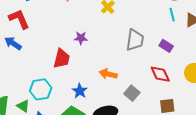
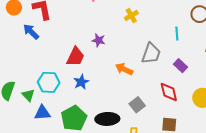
cyan line: (172, 15) -> (177, 34), moved
orange arrow: (108, 74) -> (124, 69), moved
blue star: (80, 91) -> (81, 82), moved

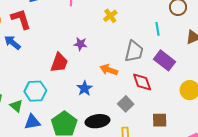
purple rectangle: (180, 66) -> (165, 60), size x1.5
blue star: (81, 82) -> (85, 88), moved
red diamond: (169, 92) -> (142, 82), moved

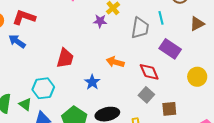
red L-shape: (21, 19) -> (24, 17), turned -50
purple star: (80, 44) -> (100, 21), moved
gray trapezoid: (134, 51) -> (140, 28), moved
gray square: (126, 104) -> (146, 95), moved

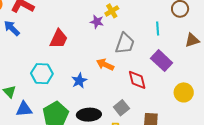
gray trapezoid: (140, 28) -> (125, 43), moved
red trapezoid: (65, 58) -> (59, 39), moved
cyan hexagon: (43, 88) -> (42, 74), moved
gray square: (146, 95) -> (121, 108), moved

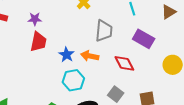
purple star: (97, 22) -> (35, 19), moved
cyan hexagon: (42, 74) -> (73, 80), moved
blue star: (79, 81) -> (67, 55), moved

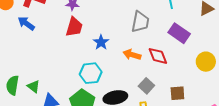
orange arrow: (90, 56) -> (132, 55), moved
cyan hexagon: (73, 80) -> (91, 73), moved

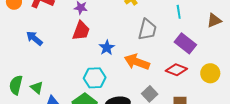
blue arrow: (26, 23) -> (34, 38), moved
orange arrow: (132, 55) -> (137, 62), size x1.4
red diamond: (158, 56) -> (176, 70), moved, turned -50

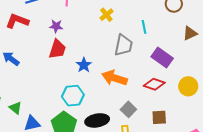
cyan line: (179, 12) -> (144, 27), moved

